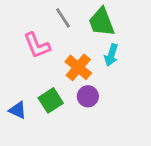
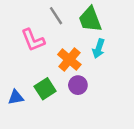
blue triangle: (18, 110) -> (16, 97), turned -35

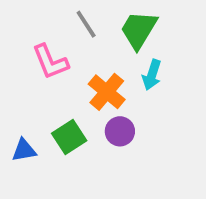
green trapezoid: (90, 19) -> (139, 30), turned 52

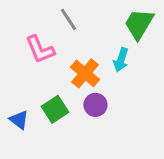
green trapezoid: (139, 30) -> (139, 24), moved
blue triangle: (24, 150) -> (19, 120), turned 48

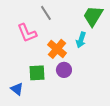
green square: (55, 109) -> (37, 73), turned 30
blue triangle: (19, 120) -> (17, 89), moved

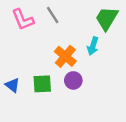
pink L-shape: (27, 33) -> (23, 20), moved
blue triangle: (17, 89) -> (12, 85), moved

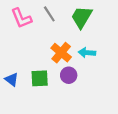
green trapezoid: (107, 18) -> (82, 17), moved
cyan arrow: (93, 46) -> (87, 53), moved, turned 77

